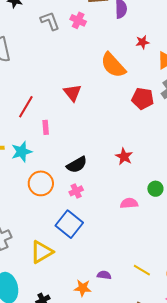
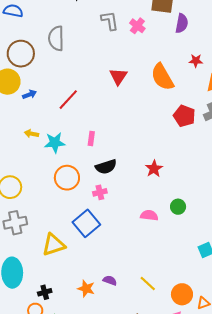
red triangle: (72, 93) -> (118, 76), moved
pink rectangle: (46, 127) -> (91, 138), moved

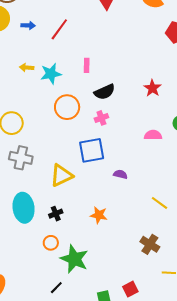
blue arrow: (30, 94) -> (28, 25), moved, turned 32
gray cross: (15, 223) -> (21, 158), turned 30
blue square: (86, 223) -> (92, 150), turned 36
purple semicircle: (110, 280) -> (120, 174), moved
black cross: (45, 292) -> (56, 214), moved

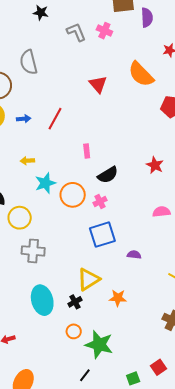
cyan star: (51, 74) -> (45, 183), moved
pink cross: (101, 118) -> (100, 201), moved
yellow triangle: (61, 175) -> (88, 279), moved

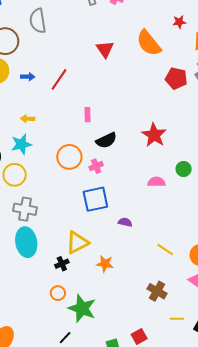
red star: (155, 165) -> (154, 135), size x1.4
cyan star: (45, 183) -> (21, 144), moved
cyan ellipse: (42, 300) -> (26, 242), moved

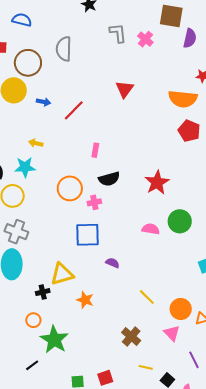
orange semicircle: (149, 43) -> (183, 99), moved, turned -56
green circle: (184, 169) -> (180, 221), size x1.5

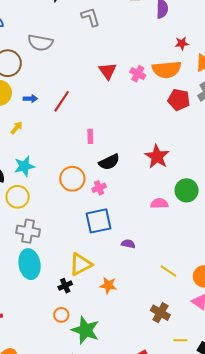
pink cross: (145, 39) -> (138, 74), moved
gray semicircle: (64, 49) -> (40, 43), turned -70
yellow arrow: (36, 143) -> (16, 128), moved, turned 128

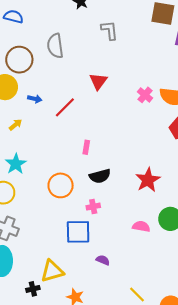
gray semicircle: (40, 43) -> (55, 46), turned 60
red triangle: (108, 71) -> (98, 81), moved
cyan star: (24, 166) -> (16, 164), turned -30
pink cross: (99, 188) -> (93, 207), moved

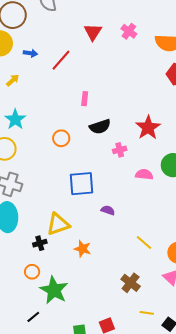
pink cross: (145, 95) -> (129, 31), moved
orange circle: (61, 185) -> (61, 138), size x0.7
pink cross: (93, 207) -> (120, 150), moved

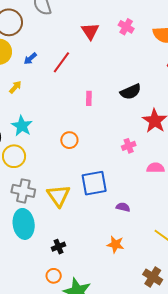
blue arrow: (30, 53) -> (30, 59), turned 136
black semicircle: (100, 127) -> (131, 92), moved
yellow triangle: (58, 224) -> (59, 196), moved, turned -40
orange star: (83, 249) -> (115, 244), moved

